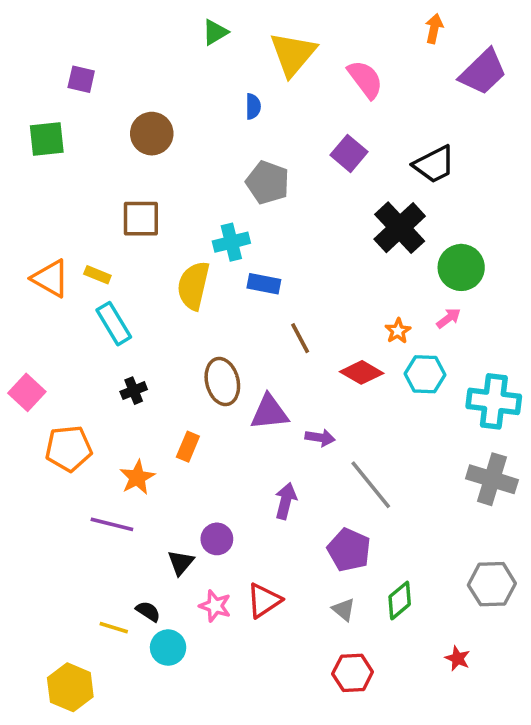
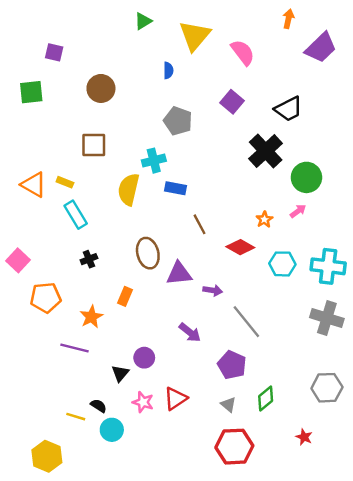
cyan hexagon: (425, 374) -> (282, 264), moved
purple arrow: (286, 501) -> (190, 332), turned 115
red hexagon: (353, 673) -> (234, 447), size x1.4

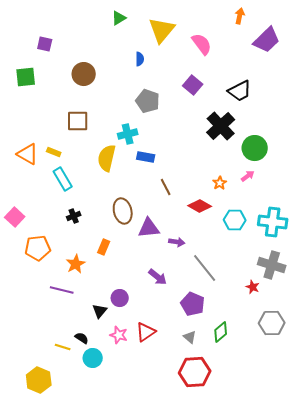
red star: (304, 437) -> (253, 287), moved

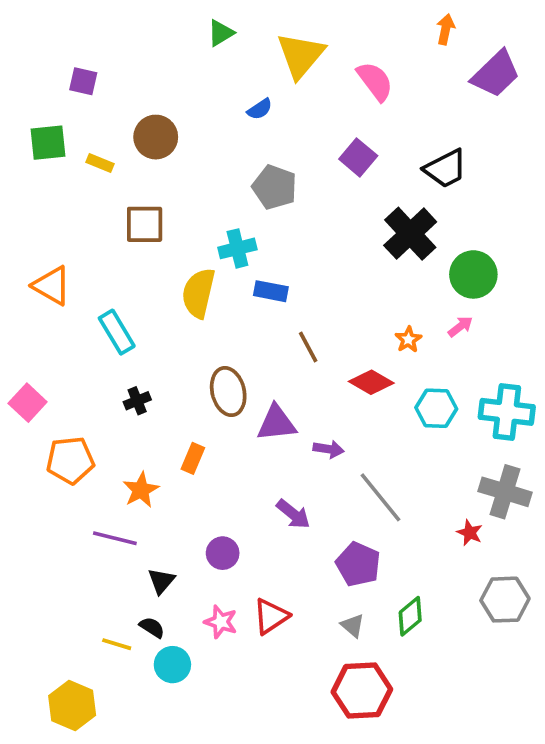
blue semicircle: (140, 59) -> (260, 109), turned 56
yellow rectangle: (54, 152) -> (100, 163), moved
black triangle: (100, 311) -> (161, 581), moved

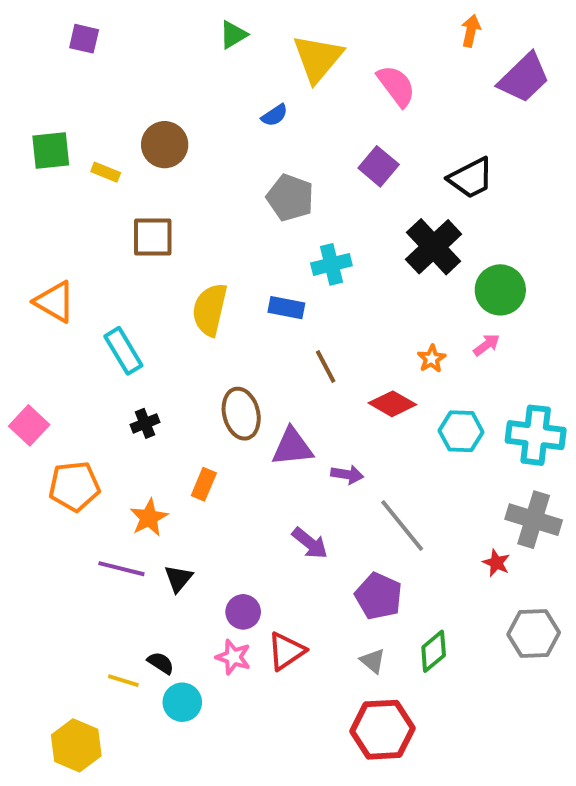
purple square: (83, 81) -> (84, 39), moved
cyan cross: (237, 248) -> (331, 264), moved
purple circle: (223, 553) -> (243, 612), moved
black triangle: (161, 581) -> (178, 579), moved

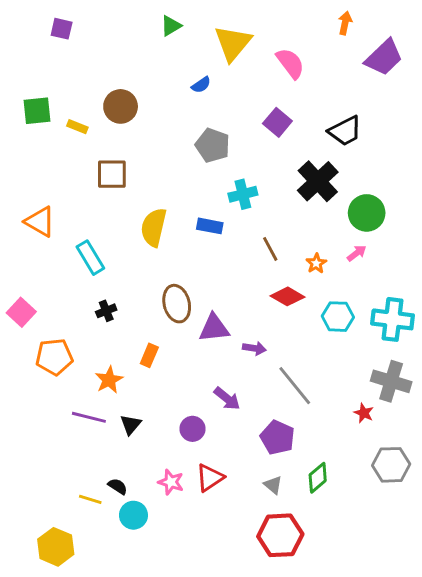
brown line: (326, 366) -> (270, 249), moved
purple circle: (243, 612) -> (192, 429), moved

